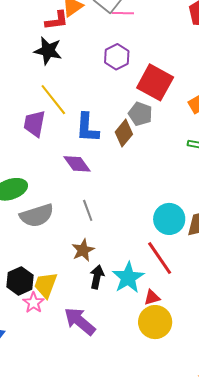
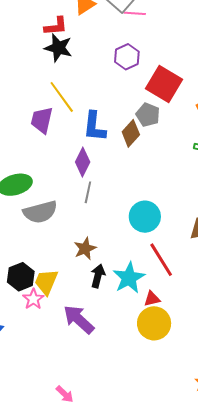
red L-shape: (57, 20) -> (56, 26), moved
purple diamond: (77, 164) -> (83, 162), turned 60
gray line: (88, 210) -> (88, 192), moved, turned 30
cyan circle: (169, 219) -> (145, 217), moved

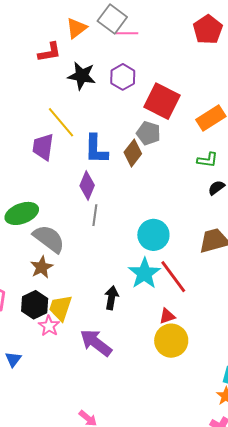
black star: (58, 48) -> (82, 76), moved
gray semicircle: (40, 212) -> (49, 239), turned -124
brown star: (85, 249) -> (42, 267), moved
cyan star: (129, 278) -> (144, 273), moved

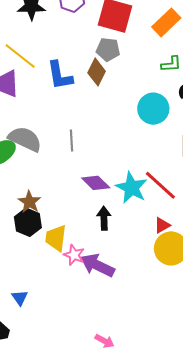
purple diamond: (87, 186) -> (96, 183), moved, turned -56
cyan circle: (153, 235) -> (153, 109), moved
gray semicircle: (49, 239) -> (25, 139), moved
black hexagon: (35, 305) -> (28, 222), moved
pink star: (49, 326) -> (74, 255), moved

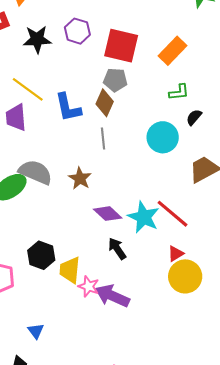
gray line: (71, 140) -> (103, 138), moved
brown star: (29, 202) -> (80, 178), moved
black arrow: (104, 218) -> (117, 249), turned -30

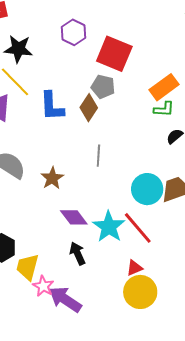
black star: (37, 39) -> (18, 49), moved
orange rectangle: (173, 51) -> (164, 87), moved
cyan circle: (163, 137) -> (147, 189), moved
gray line: (103, 138) -> (98, 156), moved

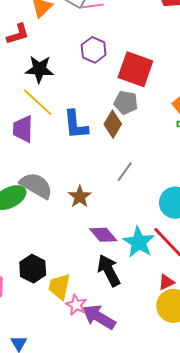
gray line: (98, 156) -> (125, 172), turned 35
black arrow: (78, 253) -> (109, 270), size x1.4

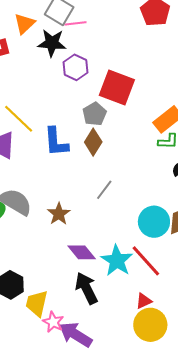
black star: (39, 69) -> (52, 43), moved
gray pentagon: (126, 103) -> (95, 114), moved, turned 30

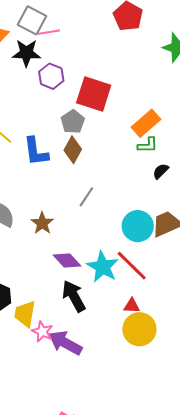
red triangle: (144, 301) -> (132, 306), turned 30

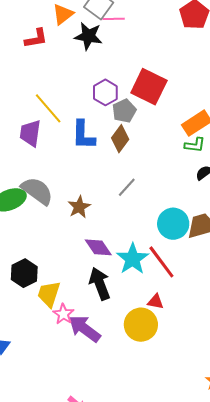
purple hexagon: (51, 76) -> (105, 92), moved
yellow circle: (139, 329) -> (141, 325), moved

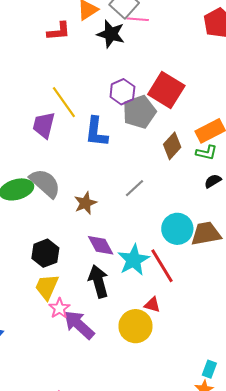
gray pentagon: (124, 111) -> (139, 112), size x1.4
brown diamond: (120, 139) -> (172, 146), moved
black hexagon: (24, 273) -> (45, 253), moved

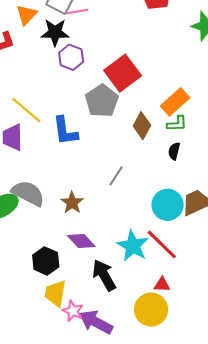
red square: (166, 90) -> (123, 73), turned 36
purple hexagon: (122, 92) -> (71, 57), moved
black semicircle: (213, 181) -> (174, 151), moved, turned -30
purple diamond: (101, 245) -> (81, 241), moved

